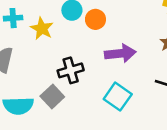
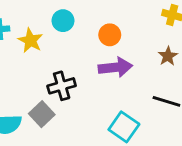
orange circle: (95, 19) -> (110, 35), moved
cyan square: (118, 97) -> (124, 127), moved

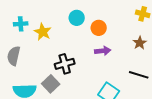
cyan circle: (63, 21) -> (77, 18), moved
purple arrow: (115, 67) -> (103, 51), size x0.7

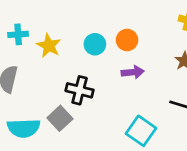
cyan circle: (77, 18) -> (95, 44), moved
black cross: (65, 64) -> (80, 90), turned 30

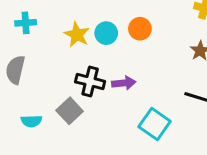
yellow star: (49, 46) -> (77, 35), moved
purple arrow: (133, 72) -> (124, 83), moved
cyan semicircle: (24, 128) -> (31, 121), size x0.6

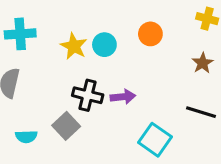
cyan cross: (26, 23) -> (20, 34), size x1.4
orange circle: (140, 29) -> (150, 34), moved

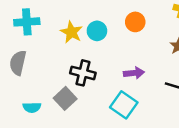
purple arrow: (123, 97) -> (134, 73), moved
cyan square: (155, 140) -> (124, 105), moved

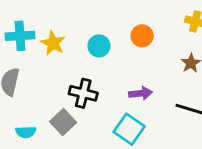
yellow star: (71, 32) -> (53, 43), moved

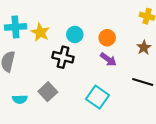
orange circle: (142, 36) -> (107, 38), moved
black cross: (83, 93) -> (63, 57), moved
purple arrow: (141, 93) -> (108, 59), moved, turned 42

